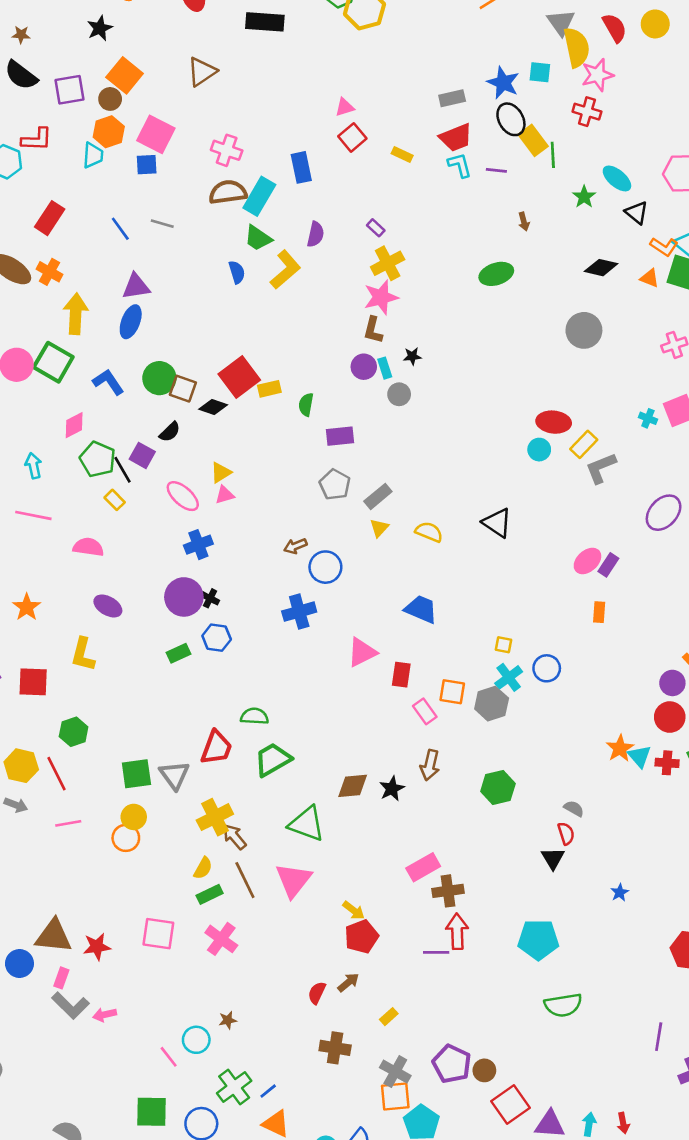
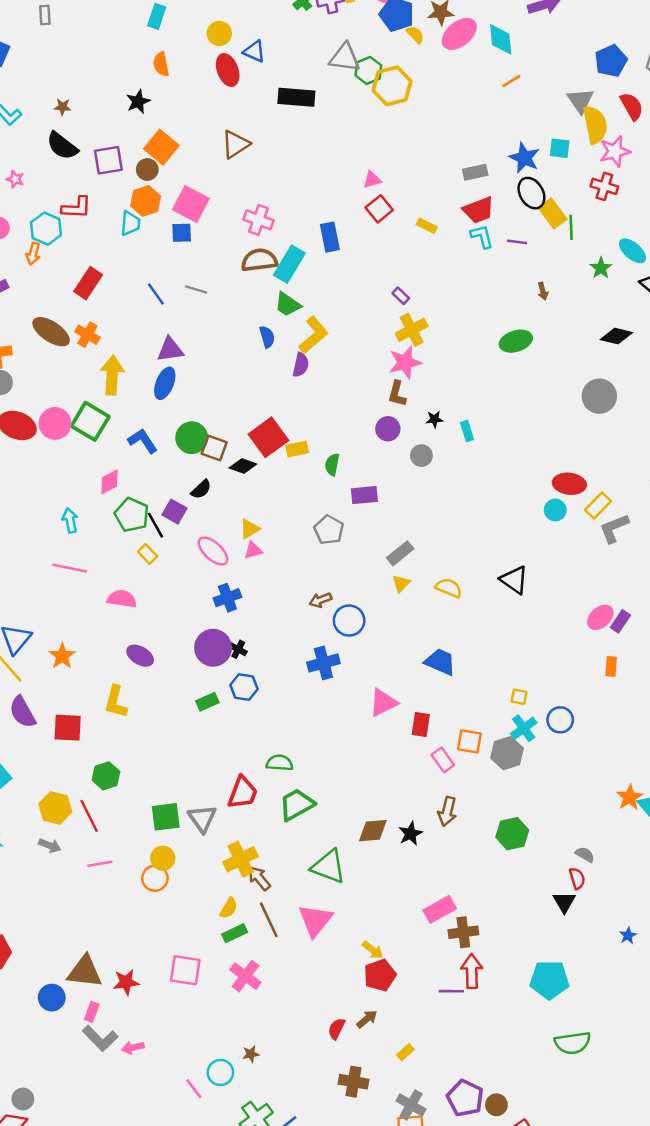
purple semicircle: (316, 234) -> (301, 365), moved
cyan rectangle: (385, 368) -> (467, 431), moved
gray pentagon: (335, 485) -> (329, 530), moved

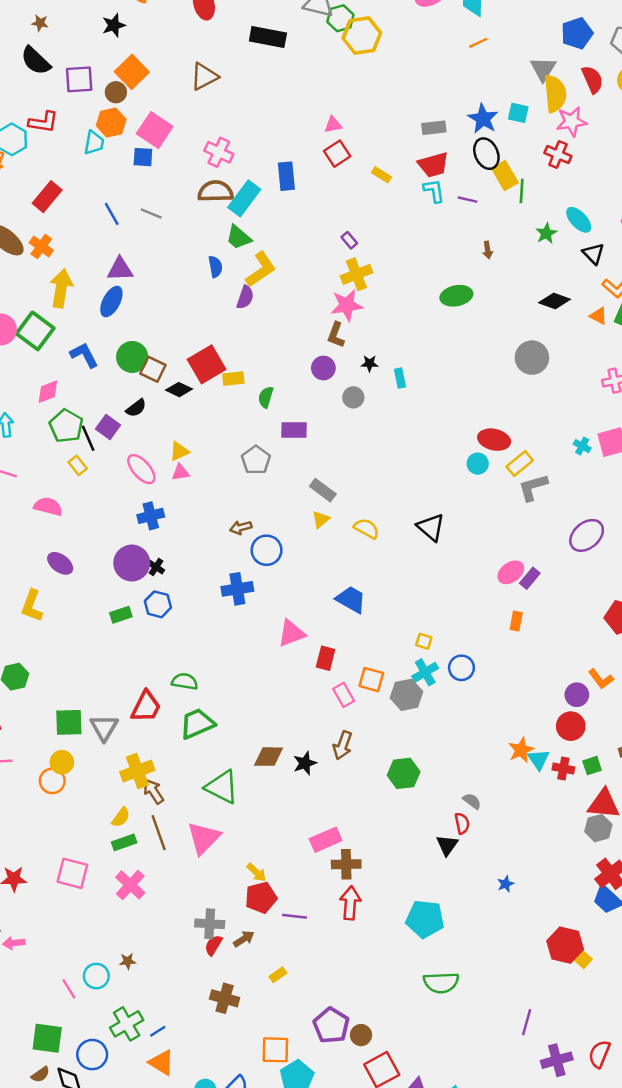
gray rectangle: (400, 553) -> (323, 490), turned 70
purple line: (451, 991) -> (295, 916), moved
gray cross: (411, 1105) -> (210, 924), moved, turned -32

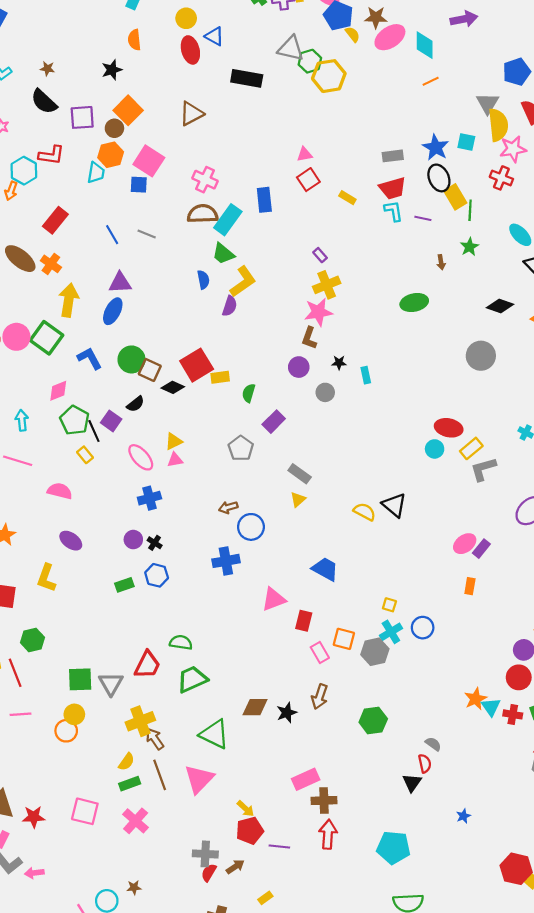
green star: (546, 233) -> (469, 247), moved
purple rectangle: (294, 430) -> (274, 422), turned -45
yellow semicircle: (367, 528) -> (365, 512), moved
purple circle: (132, 563) -> (133, 540), size x0.6

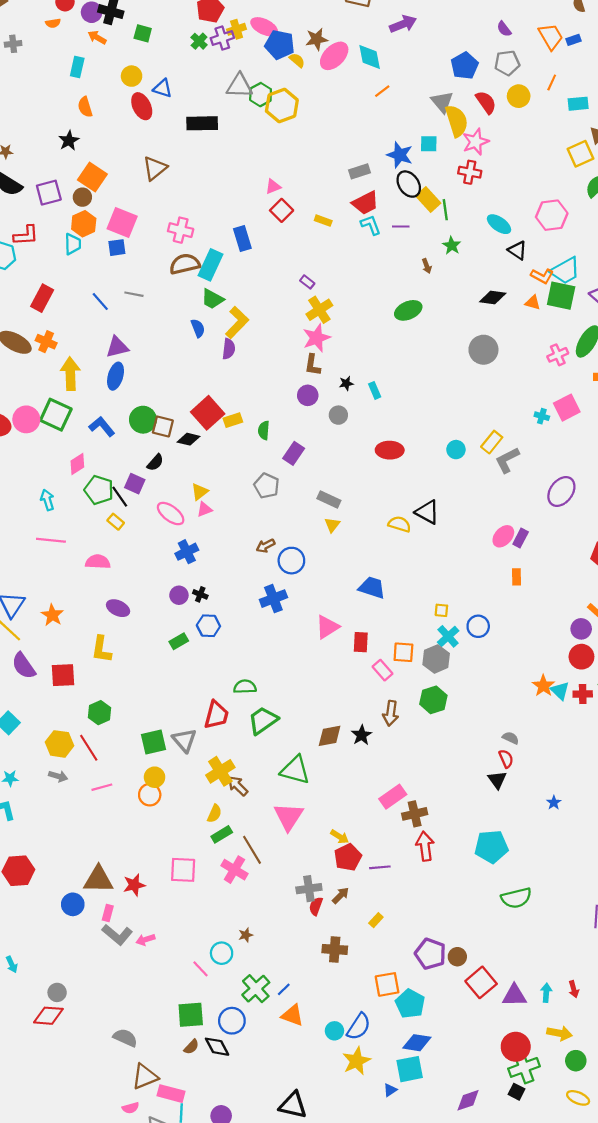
red ellipse: (449, 428) -> (390, 450), moved
green hexagon: (373, 720) -> (433, 700), moved
brown line: (160, 775) -> (252, 850), moved

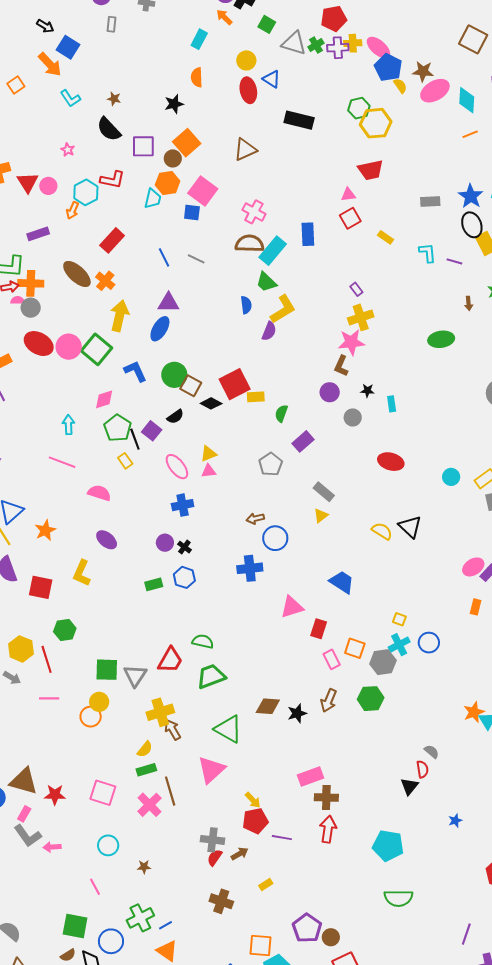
gray triangle: (239, 86) -> (294, 43), moved
red trapezoid: (365, 203) -> (371, 170), moved
cyan circle: (222, 953) -> (108, 845), moved

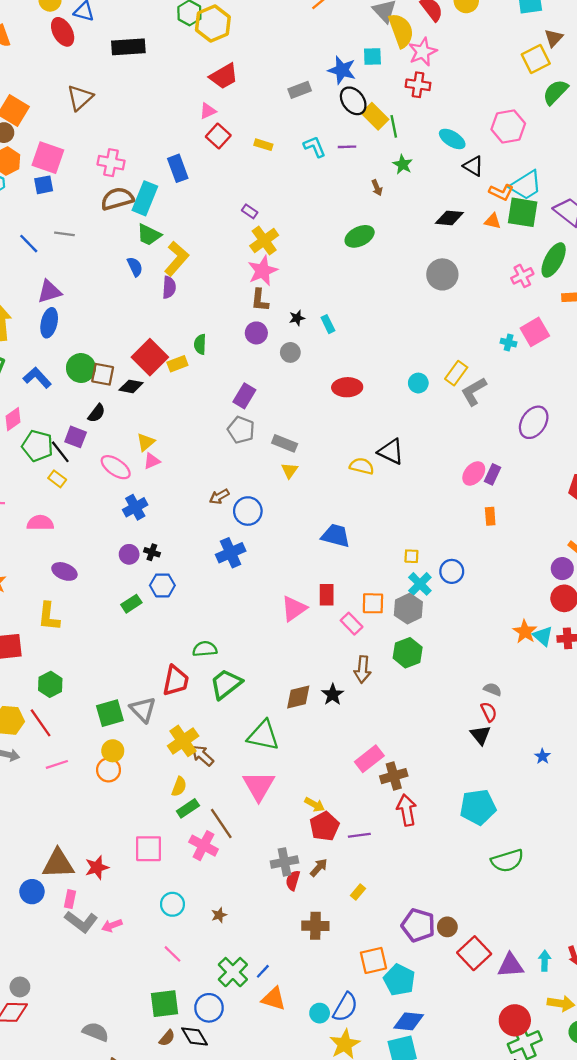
green semicircle: (281, 413) -> (200, 344), moved
gray pentagon: (271, 464) -> (241, 430), moved
pink triangle: (292, 607) -> (294, 609), moved

